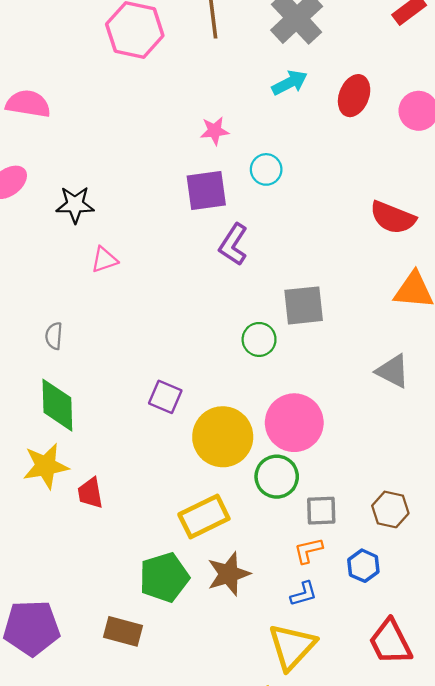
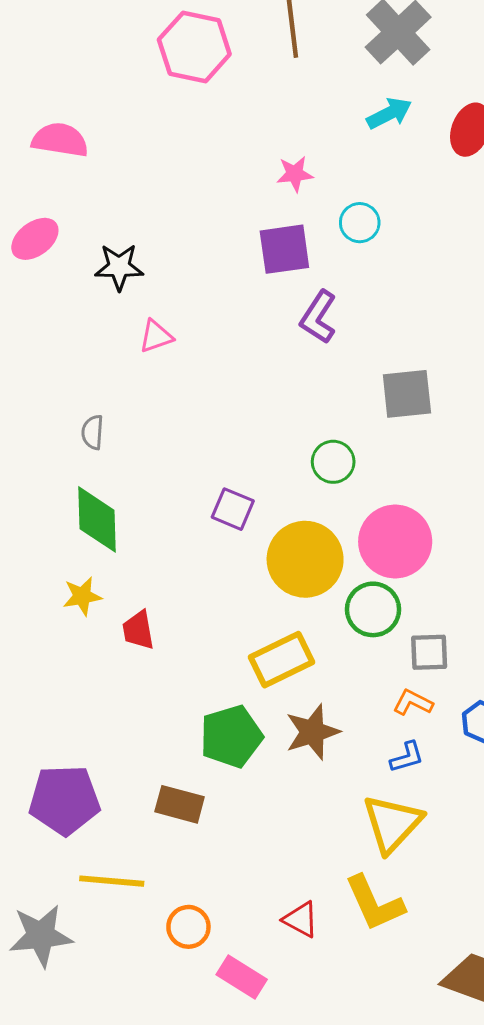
green circle: (259, 339) -> (333, 462), moved
yellow star: (46, 466) -> (82, 596), size x0.7
orange L-shape: (308, 550) -> (413, 702), turned 40

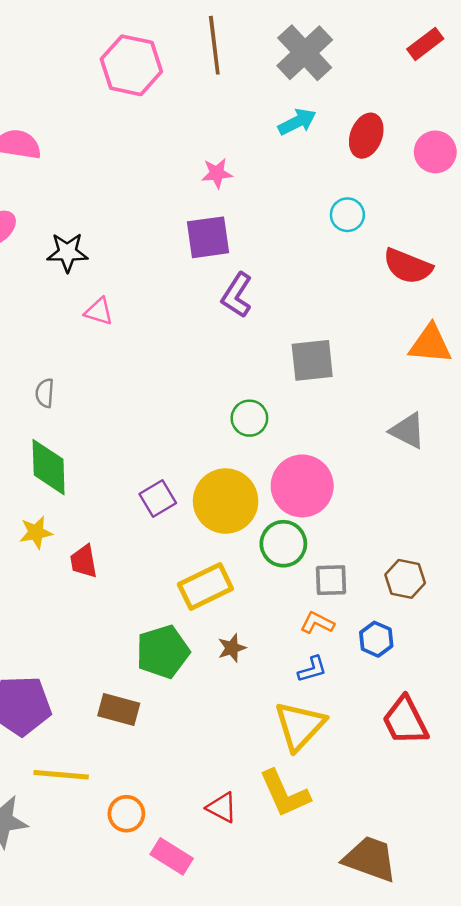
cyan circle: (360, 223) -> (347, 215), moved
pink triangle: (156, 336) -> (99, 311), turned 36
purple square: (233, 509) -> (158, 499), moved, turned 36
brown star: (312, 732) -> (232, 648), size x0.6

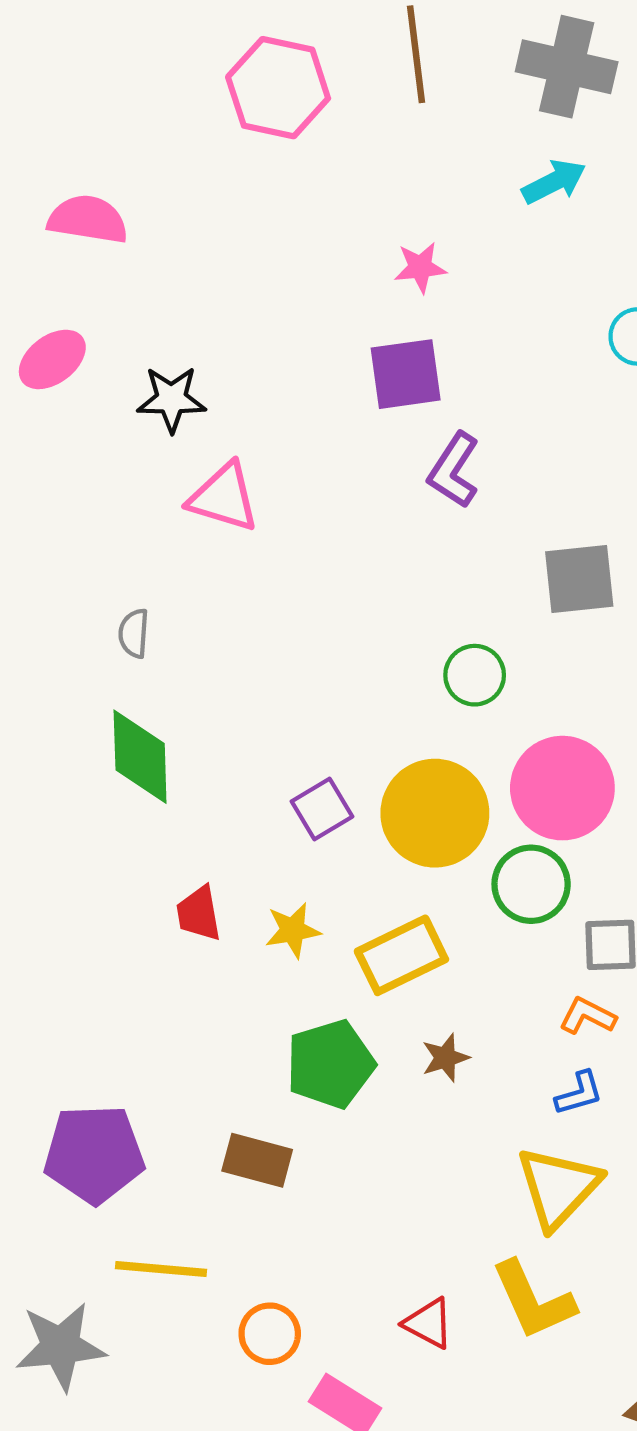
gray cross: (305, 53) -> (567, 67), turned -34
pink triangle: (99, 311) -> (224, 497), size x1.5
yellow star: (36, 532) -> (293, 930), moved

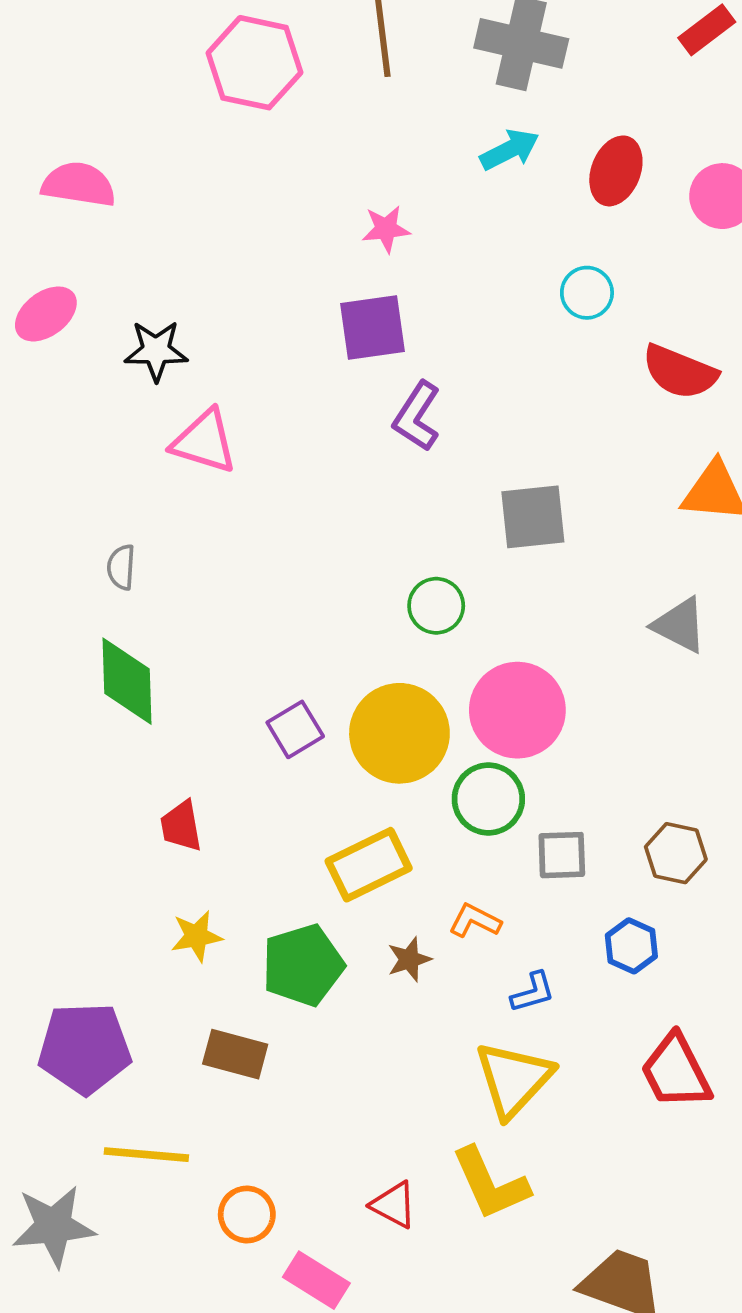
yellow star: (293, 930) -> (197, 936), moved
orange L-shape: (588, 1016) -> (475, 921), moved

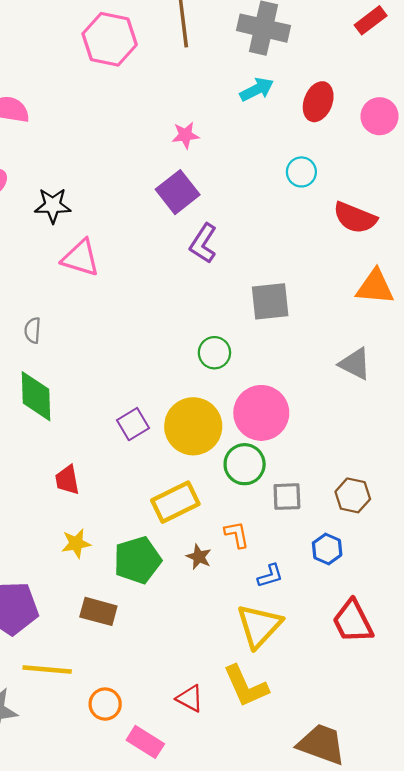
purple square: (372, 327) -> (178, 192), turned -30
orange L-shape: (475, 921) -> (237, 534), turned 52
brown star: (409, 959) -> (199, 557), turned -30

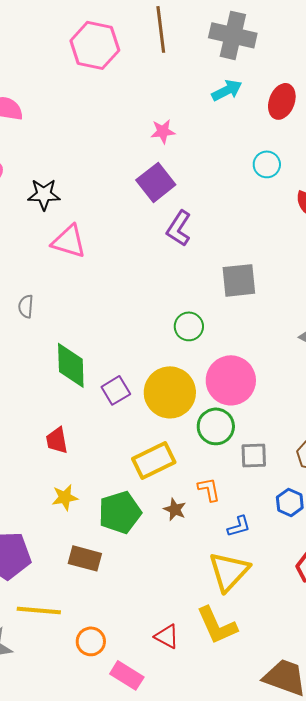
green diamond: (36, 396) -> (71, 365), moved

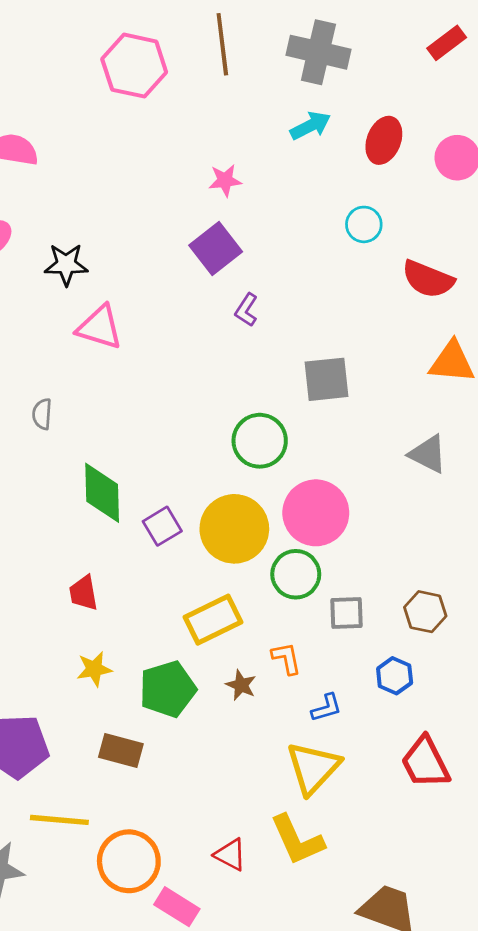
purple L-shape: (179, 228) -> (246, 310), size x0.7
green circle: (189, 326) -> (260, 441), size x1.4
orange circle: (91, 641) -> (129, 861), size x1.6

